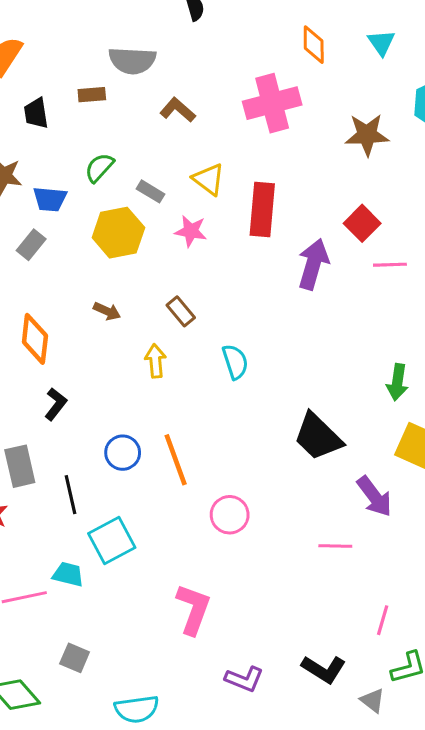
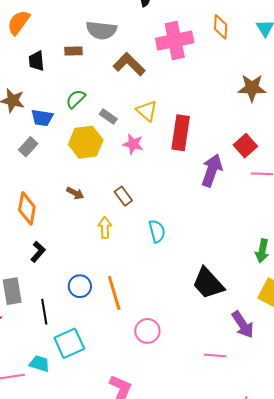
pink cross: (272, 103) -> (175, 40), moved
brown L-shape: (178, 110) -> (129, 64), size x1.4

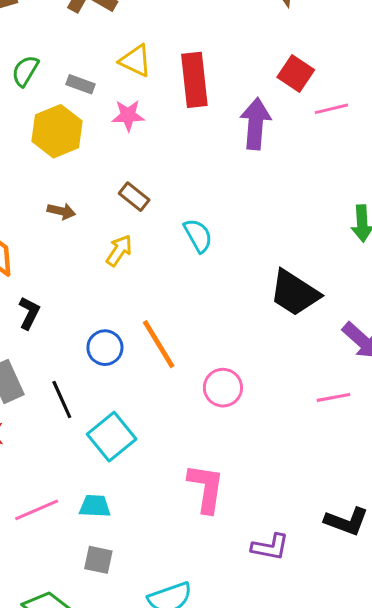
yellow arrow: (105, 228) -> (119, 251), turned 50
cyan trapezoid: (40, 364) -> (95, 506), moved

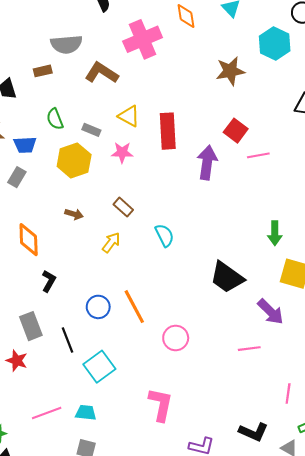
green semicircle: (25, 71) -> (55, 119), turned -55

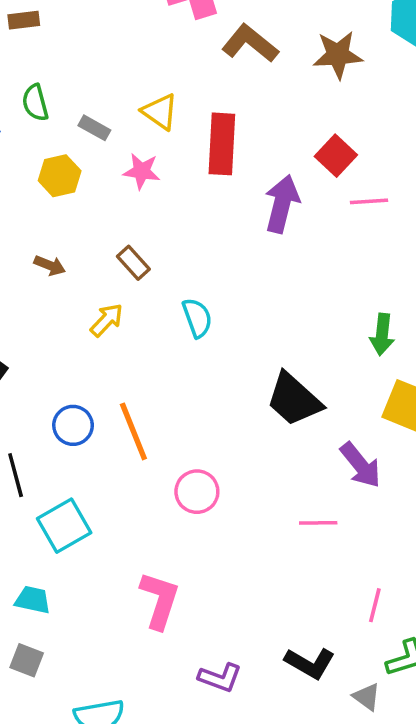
brown L-shape: (102, 73) -> (250, 43), moved
yellow hexagon: (74, 160) -> (60, 176), size x0.7

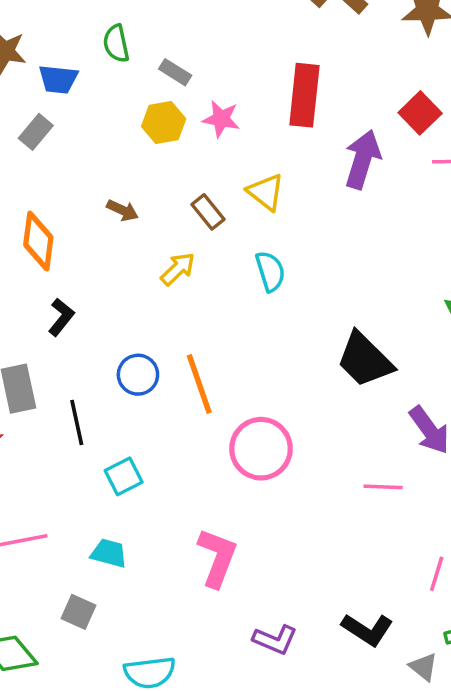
yellow triangle: (160, 112) -> (266, 192), moved
yellow hexagon: (60, 176) -> (164, 123), moved
pink circle: (197, 492) -> (261, 449), size x1.4
cyan square: (64, 526) -> (124, 476), size x0.7
cyan trapezoid: (33, 600) -> (109, 553), moved

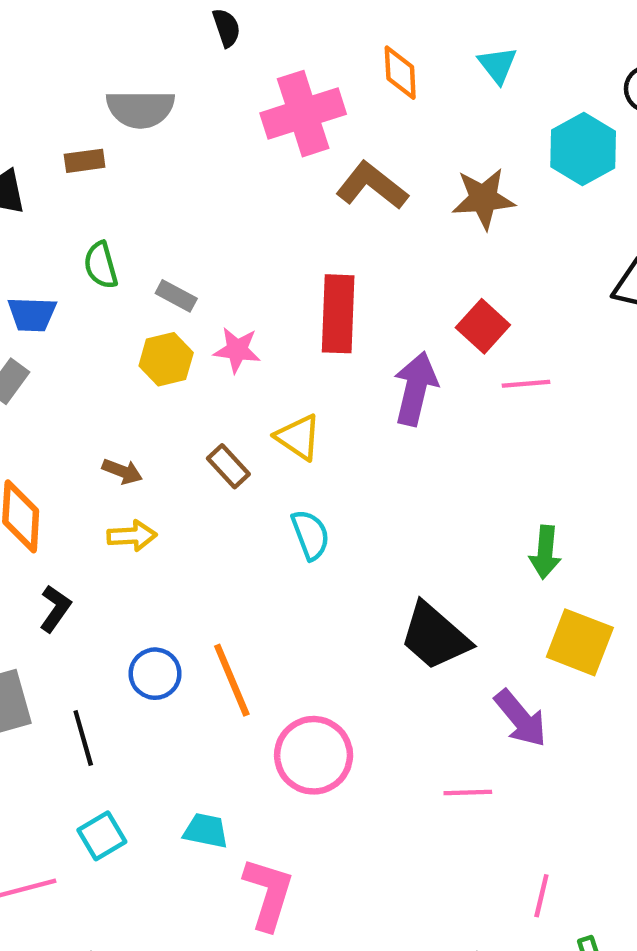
yellow arrow: (178, 269) -> (132, 536), moved, turned 45
cyan square: (124, 476) -> (102, 836), moved
cyan trapezoid: (109, 553) -> (206, 831), moved

